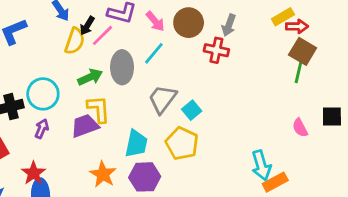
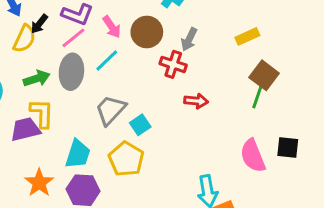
red arrow: (297, 26) -> (196, 101), moved
pink line: (102, 35) -> (73, 38), moved
pink semicircle: (300, 128) -> (253, 156), size x1.6

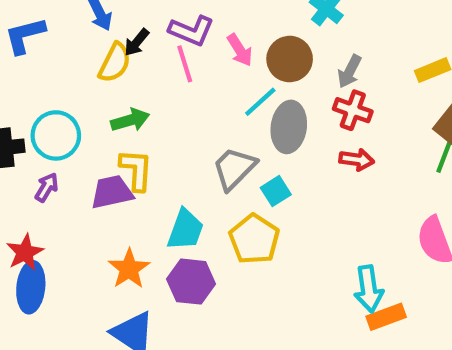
pink line: (73, 38) -> (185, 64), turned -70
cyan line: (107, 61) -> (260, 102), moved
red cross: (173, 64) -> (353, 110), moved
gray ellipse: (71, 72) -> (289, 127), moved

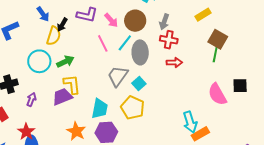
pink line: (185, 64) -> (103, 43), moved
cyan circle: (56, 135) -> (39, 61), moved

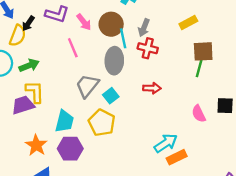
brown square: (218, 39) -> (203, 51), turned -36
cyan line: (125, 43) -> (123, 38), moved, turned -54
red arrow: (174, 63) -> (152, 88), moved
pink semicircle: (217, 94) -> (199, 114), size x0.7
cyan arrow: (190, 122) -> (166, 143), turned -110

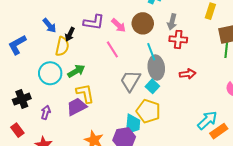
yellow rectangle: (188, 22) -> (210, 11), turned -35
cyan line: (123, 38) -> (151, 52), moved
gray ellipse: (114, 61) -> (156, 68), moved
cyan trapezoid: (64, 121) -> (133, 124), moved

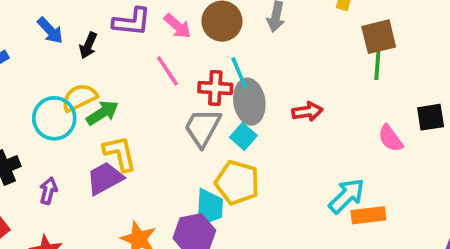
red cross: (178, 39) -> (215, 88), moved
yellow semicircle: (62, 46) -> (79, 98), moved, turned -126
orange rectangle: (219, 131) -> (368, 215), turned 30

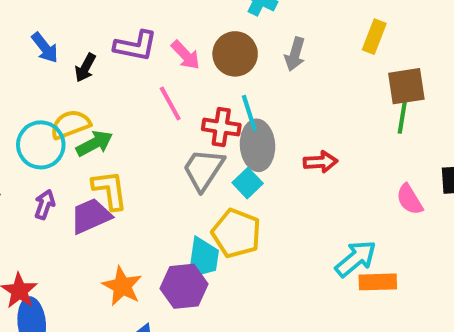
purple arrow: (48, 191) -> (45, 204), moved

